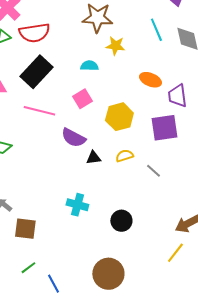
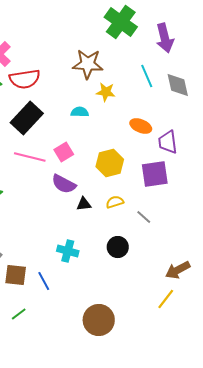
pink square: (82, 99) -> (64, 152), moved
black circle: (121, 221) -> (118, 247), moved
blue line: (53, 284) -> (44, 281), moved

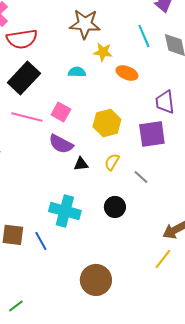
orange ellipse: (141, 126) -> (127, 73), moved
pink square: (64, 152) -> (61, 112), turned -30
yellow semicircle: (115, 202) -> (112, 162), turned -42
cyan cross: (68, 251) -> (65, 211), size x1.4
green line: (19, 314) -> (16, 306), moved

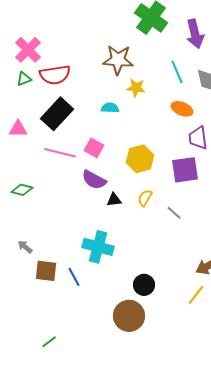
orange ellipse: (127, 73) -> (182, 109), moved
black circle: (115, 207) -> (144, 285), moved

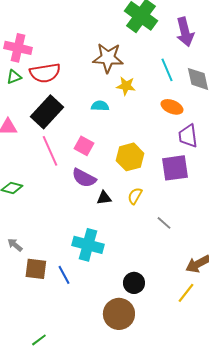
pink cross: (28, 50) -> (18, 48), turned -32
pink line: (60, 153) -> (50, 151), turned 52
gray line: (174, 213) -> (164, 223), moved

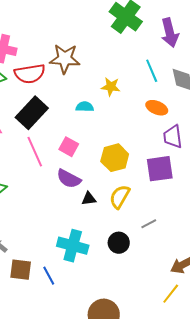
brown star: (108, 58) -> (65, 59), moved
yellow semicircle: (135, 196) -> (120, 197), size x1.4
gray line: (164, 223) -> (149, 224), turned -70
black circle: (134, 283) -> (119, 243), moved

